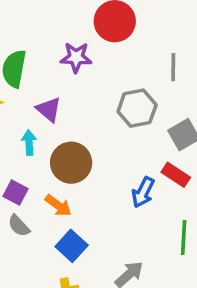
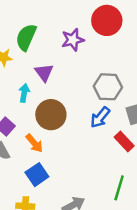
purple star: (76, 57) -> (73, 40), turned -30
blue arrow: (143, 192) -> (100, 117), moved

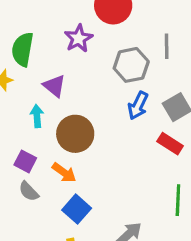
gray hexagon: (108, 87) -> (131, 65), moved
blue arrow: (100, 117) -> (138, 106), moved

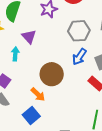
brown circle: (75, 134) -> (52, 74), moved
orange arrow: (64, 173) -> (38, 94), moved

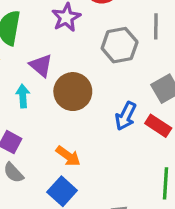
blue arrow: (79, 57) -> (126, 116), moved
brown circle: (52, 74) -> (73, 92), moved

